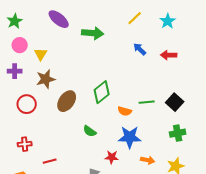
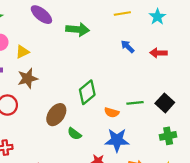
yellow line: (135, 18) -> (122, 14), turned 35
yellow triangle: (41, 54) -> (22, 52), turned 32
brown ellipse: (67, 101) -> (56, 115), moved

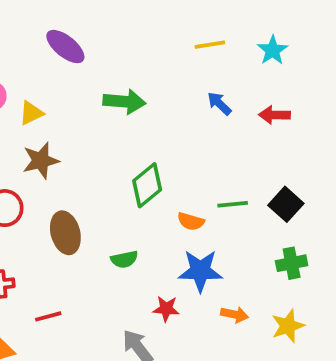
green arrow: (78, 29) -> (124, 102), moved
brown ellipse: (56, 115) -> (65, 233), moved, turned -50
green semicircle: (74, 134) -> (124, 259), turned -48

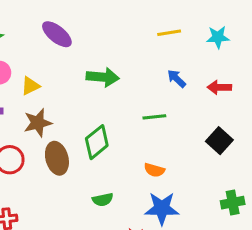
cyan star: (273, 50) -> (218, 37), turned 30
green diamond: (147, 185) -> (97, 142), moved
green line: (233, 204) -> (154, 117), moved
black square: (286, 204) -> (219, 141), moved
brown ellipse: (65, 233) -> (57, 158), moved

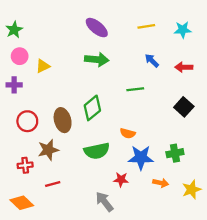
purple ellipse: (57, 34) -> (97, 28), moved
brown star: (38, 123) -> (48, 150), moved
orange semicircle: (154, 170) -> (128, 133), moved
green semicircle: (103, 200) -> (97, 151), size x1.6
green cross: (233, 203) -> (175, 153), moved

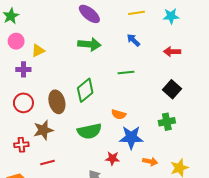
blue arrow: (152, 61) -> (133, 40), moved
purple cross: (14, 85) -> (23, 69), moved
green cross: (175, 153) -> (167, 122), moved

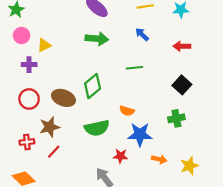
brown ellipse: (57, 102) -> (63, 98), turned -55
red line: (48, 163) -> (54, 152), moved, turned -32

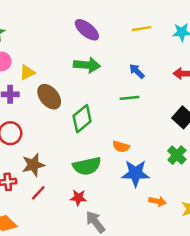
blue arrow: (142, 34) -> (137, 71), moved
brown ellipse: (63, 98) -> (49, 97), moved, turned 30
green cross: (176, 118) -> (177, 155), turned -35
red star: (121, 156) -> (78, 198), moved

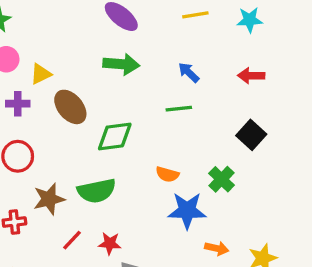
green diamond: (82, 119) -> (115, 137), turned 32
green cross: (177, 155) -> (222, 179), moved
green semicircle: (87, 166) -> (97, 191), moved
red line: (38, 193) -> (72, 240), moved

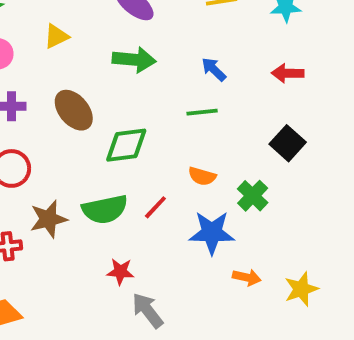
yellow triangle: (41, 74) -> (56, 36), moved
orange semicircle: (167, 174) -> (202, 176), moved
red line: (72, 240) -> (155, 207), moved

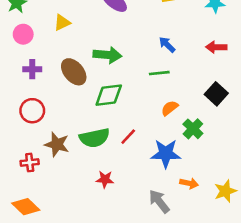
green arrow: (134, 60) -> (107, 55), moved
orange semicircle: (202, 176) -> (170, 108), moved, turned 126
brown star: (48, 219) -> (57, 144), turned 30
gray arrow: (148, 310) -> (159, 201), moved

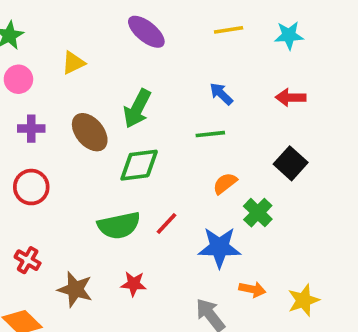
green arrow: (107, 55) -> (137, 108), turned 112
brown star: (57, 144) -> (75, 289), moved
red cross: (30, 163) -> (28, 260), turned 36

